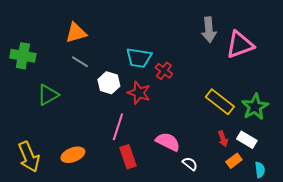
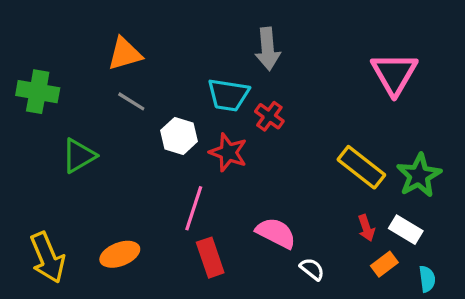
gray arrow: (209, 30) -> (268, 49), moved
pink triangle: (240, 45) -> (394, 74), turned -40

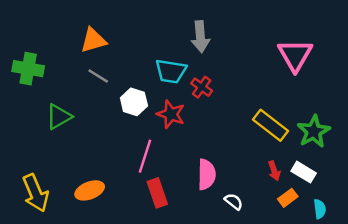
pink semicircle: (276, 233) -> (207, 174), turned 64

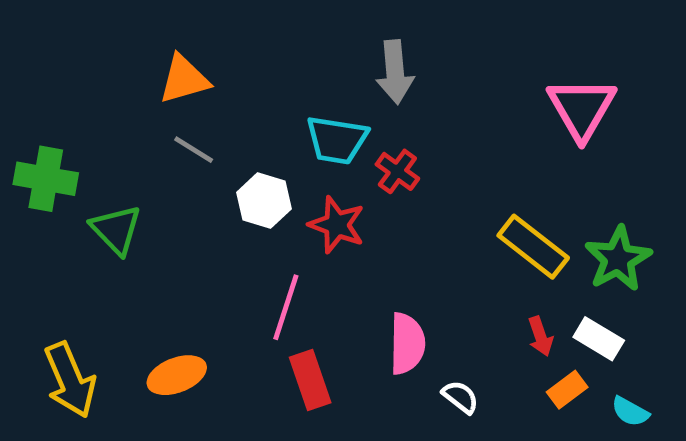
green cross: (28, 69) -> (46, 179), moved
green triangle: (59, 117) -> (116, 230), turned -44
cyan semicircle: (320, 209) -> (630, 412), turned 126

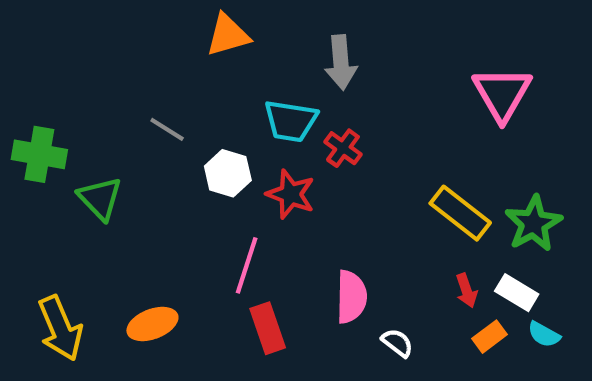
orange triangle: (184, 79) -> (228, 35), moved
cyan semicircle: (630, 412) -> (544, 334), moved

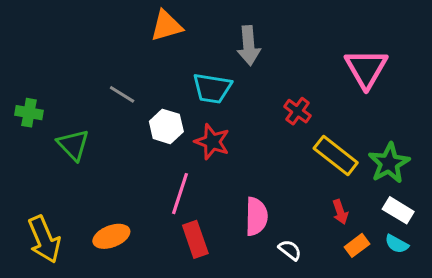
red cross: (343, 148) -> (298, 111), moved
green cross: (39, 154) -> (29, 113), size x0.7
white rectangle: (517, 293) -> (398, 210), moved

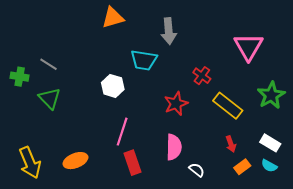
gray line: (122, 94) -> (49, 64), moved
red star: (212, 142) -> (176, 104), moved, turned 30
green star: (389, 163) -> (271, 95), moved

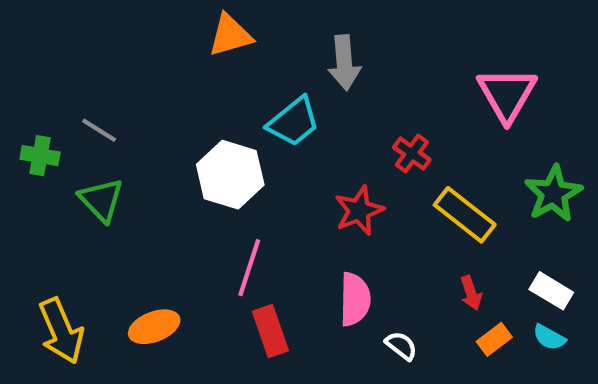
cyan trapezoid: (144, 60) -> (294, 122), turned -48
white hexagon: (113, 86) -> (230, 175), size x1.4

